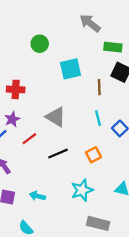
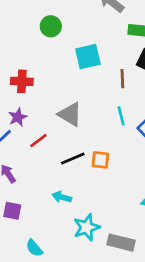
orange square: (93, 155) -> (100, 160), moved, turned 35
cyan star: (82, 190) -> (87, 227), moved
cyan arrow: (37, 196) -> (62, 197), moved

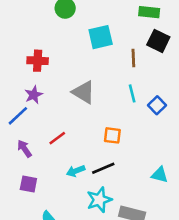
red line: (38, 141) -> (57, 138), moved
black line: (73, 158) -> (103, 168), moved
cyan arrow: (62, 197) -> (76, 171), turned -36

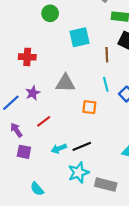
gray triangle: (84, 92) -> (65, 83), turned -30
purple star: (34, 95) -> (33, 93), moved
orange square: (112, 135) -> (89, 107), moved
purple square: (28, 184) -> (24, 152), moved

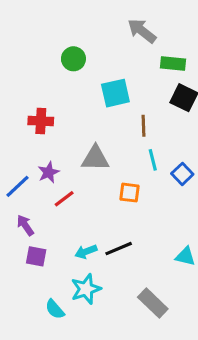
brown line: (107, 55) -> (143, 126), moved
red line: (44, 121) -> (64, 199), moved
cyan star: (78, 173) -> (86, 289), moved
gray rectangle: (106, 185) -> (153, 303), turned 30

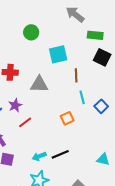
gray triangle: (95, 158) -> (39, 84), moved
orange square: (129, 193) -> (67, 118), turned -32

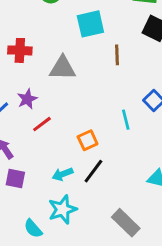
cyan line: (82, 97) -> (126, 120), moved
orange square: (67, 118) -> (88, 140), moved
black line: (60, 154) -> (93, 171), turned -30

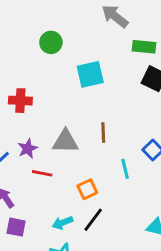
brown line: (117, 55) -> (103, 133), moved
gray triangle: (63, 68) -> (65, 141), moved
red line: (42, 124) -> (42, 173), turned 48

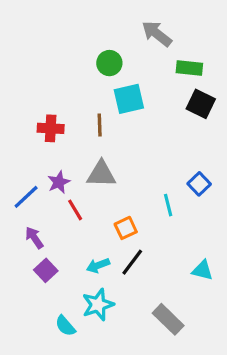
green circle: (51, 42) -> (109, 63), moved
brown line: (103, 133) -> (100, 125), moved
red line: (42, 173) -> (75, 210), turned 48
purple square: (16, 227) -> (46, 270), turned 36

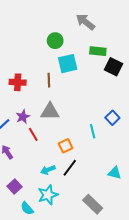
green rectangle: (189, 68) -> (98, 51), moved
purple square: (46, 270) -> (15, 186), moved

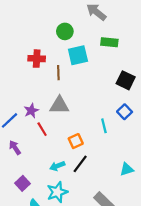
black square: (113, 67) -> (126, 80), moved
red cross: (18, 82) -> (37, 59), moved
cyan triangle: (115, 173) -> (127, 169), turned -32

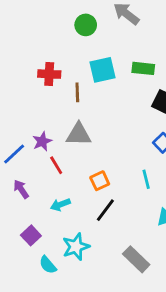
green circle: (65, 31) -> (86, 25), moved
green rectangle: (109, 42) -> (143, 68), moved
cyan line: (104, 126) -> (146, 179), moved
cyan arrow: (57, 166) -> (60, 205), moved

